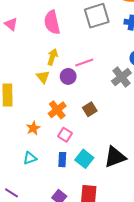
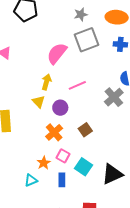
pink semicircle: (52, 22) -> (57, 53), moved, turned 55
purple circle: (68, 76) -> (60, 108), moved
orange star: (33, 128) -> (44, 163), moved
cyan square: (84, 159) -> (84, 167), moved

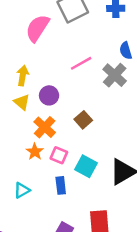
yellow arrow: (46, 82) -> (23, 76), moved
pink line: (77, 85) -> (81, 63), moved
yellow triangle: (39, 102) -> (22, 102), moved
orange star: (44, 163) -> (35, 152), moved

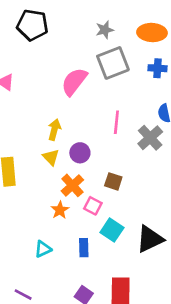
pink line: (81, 63) -> (116, 122), turned -60
brown square: (83, 120) -> (113, 181), turned -36
pink square: (59, 155) -> (93, 206), moved

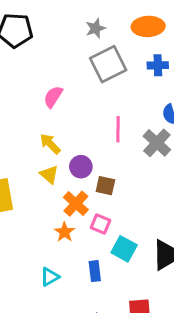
pink semicircle: (74, 82) -> (53, 97), moved, size x0.7
yellow arrow: (54, 130) -> (50, 144), turned -54
brown square: (113, 181) -> (105, 186), moved

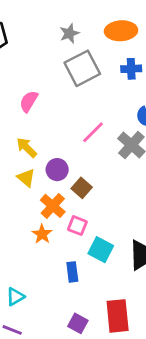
pink line: (118, 129) -> (93, 132), turned 45
brown square: (105, 186) -> (82, 188), turned 30
cyan triangle: (50, 277) -> (15, 297), moved

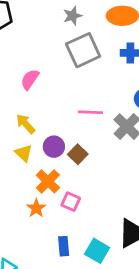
pink line: (93, 132) -> (90, 112), turned 45
brown square: (82, 188) -> (78, 154), moved
cyan square: (101, 250) -> (97, 251), moved

